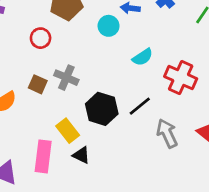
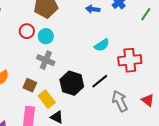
cyan circle: (109, 26) -> (46, 36), moved
red cross: (181, 78) -> (130, 60), turned -30
brown square: (38, 84) -> (30, 85), moved

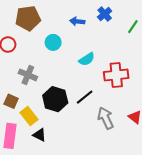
cyan circle: (46, 36) -> (53, 42), moved

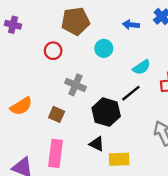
black line: (85, 97) -> (131, 93), moved
yellow rectangle: (29, 116) -> (119, 159), moved, turned -54
black triangle: (39, 135) -> (97, 144), moved

